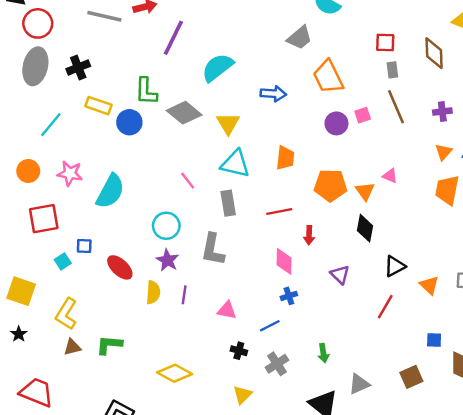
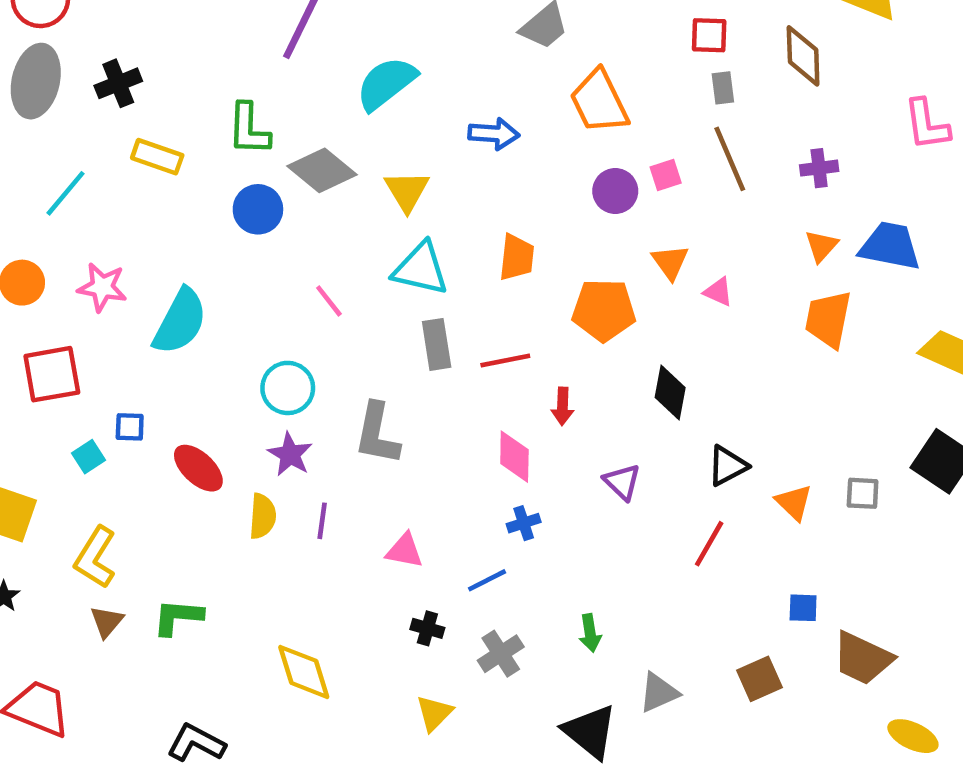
blue circle: (129, 122) -> (258, 209), moved
orange triangle: (365, 191) -> (670, 262), moved
gray rectangle: (228, 203) -> (437, 344), moved
brown triangle: (72, 347) -> (107, 622), turned -36
yellow diamond: (175, 373) -> (304, 672), turned 44

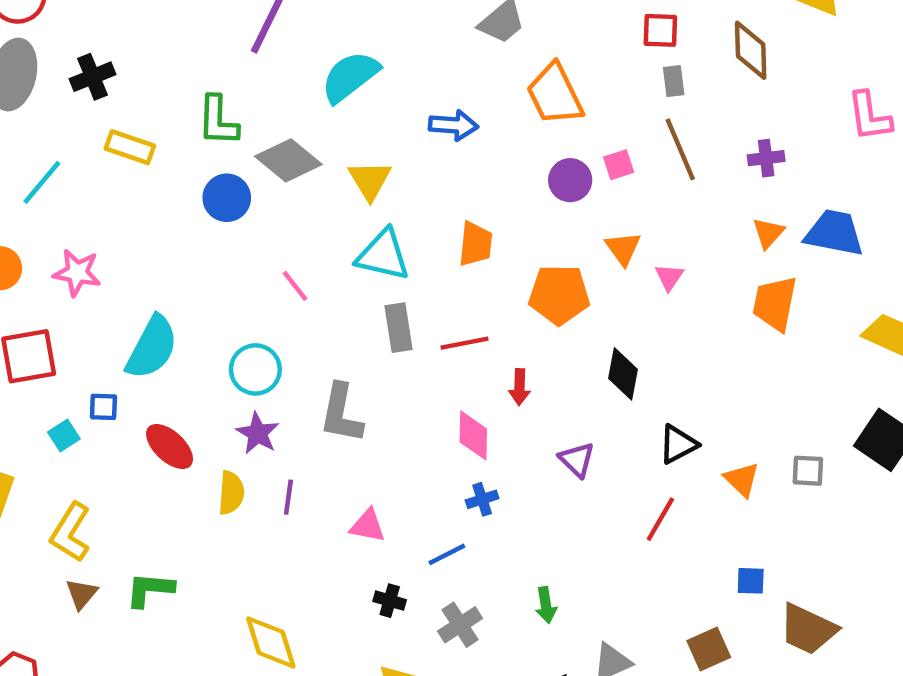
pink triangle: (718, 292) -> (669, 277), turned 40
cyan semicircle: (180, 322) -> (152, 347), moved

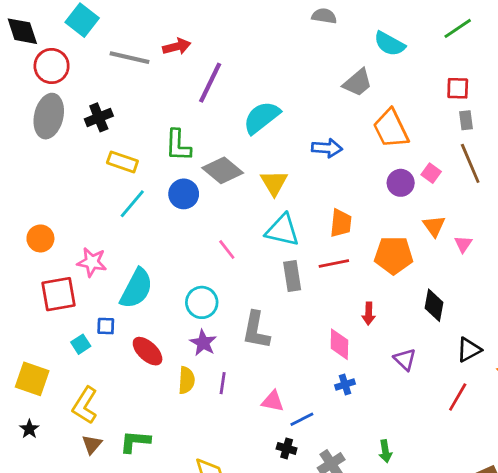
pink square: (619, 165) -> (431, 173), turned -36
cyan line: (42, 182) -> (132, 204), moved
pink star: (77, 273) -> (92, 262), moved
red line: (464, 343) -> (334, 263), moved
blue line: (447, 554) -> (302, 419), moved

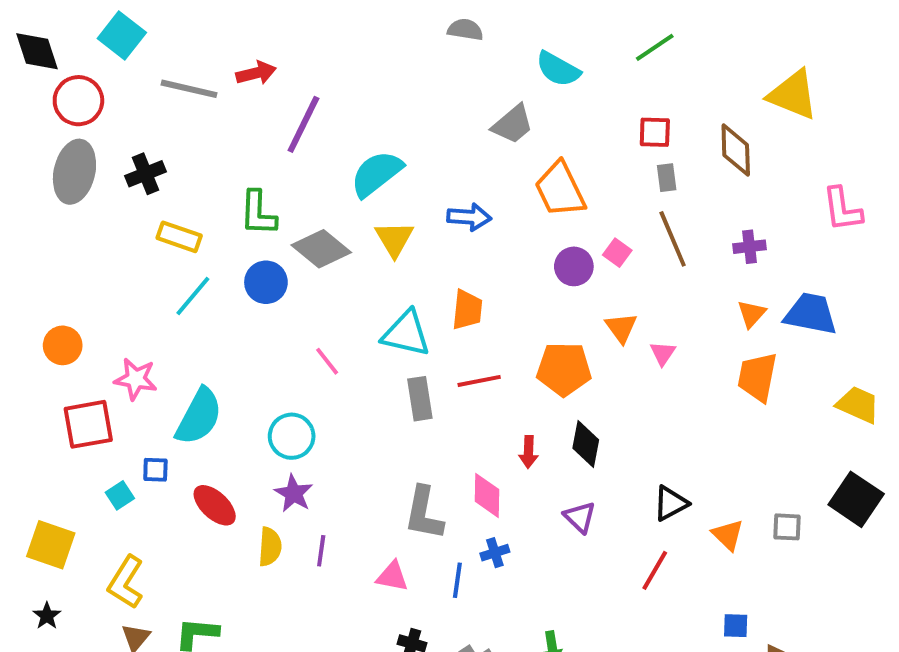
yellow triangle: (274, 183) -> (394, 239), moved
orange trapezoid: (341, 223) -> (467, 310), moved
black diamond: (434, 305) -> (586, 444), moved
gray L-shape: (256, 330) -> (424, 513), moved
blue line: (302, 419) -> (457, 580), moved, turned -55

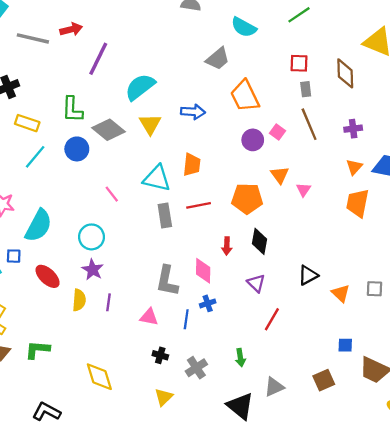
red line: (655, 570) -> (272, 319), moved

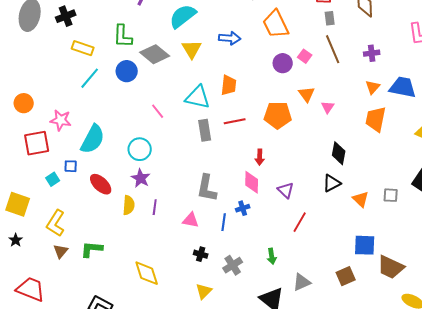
black diamond: (259, 241) -> (339, 153), moved
pink diamond: (203, 271) -> (252, 182), moved
blue square: (345, 345) -> (365, 245), size x1.6

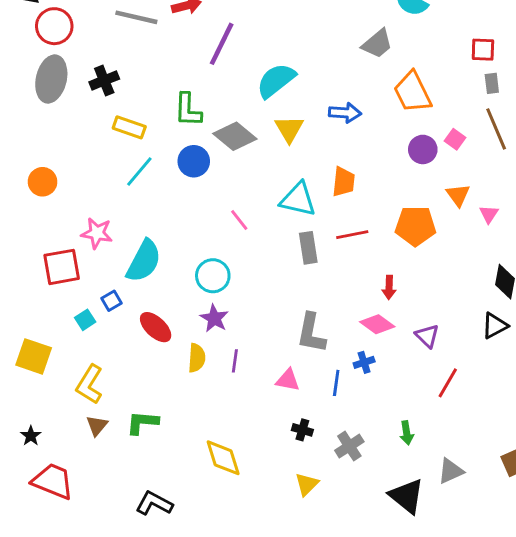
orange circle: (24, 103) -> (43, 182), moved
blue square: (71, 166) -> (112, 301), turned -32
pink diamond: (252, 182) -> (377, 324), turned -55
black star: (16, 240) -> (31, 436), moved

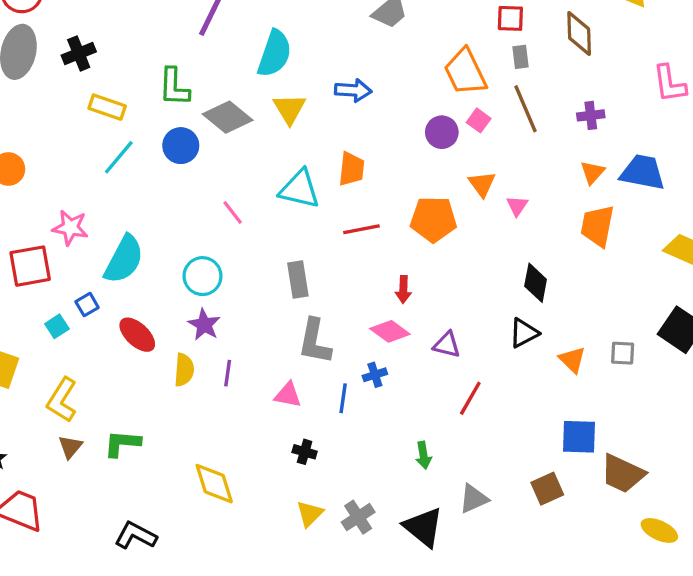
cyan semicircle: (276, 80) -> (274, 54), turned 147
orange trapezoid: (412, 92) -> (465, 72), moved
gray rectangle: (308, 248) -> (298, 279), moved
purple triangle: (427, 336) -> (447, 345), turned -30
gray cross: (349, 446) -> (358, 517), moved

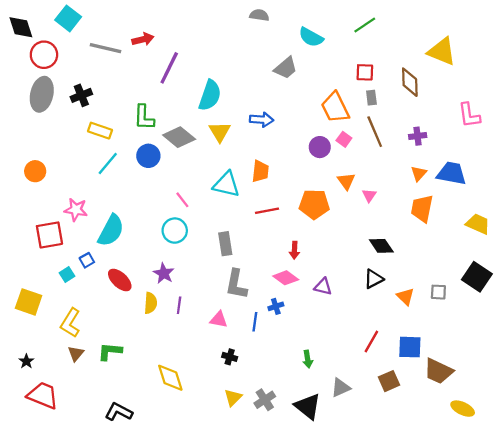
cyan circle: (203, 276) -> (175, 231), moved
black diamond: (536, 283) -> (381, 246), turned -45
red line: (470, 398) -> (371, 342), moved

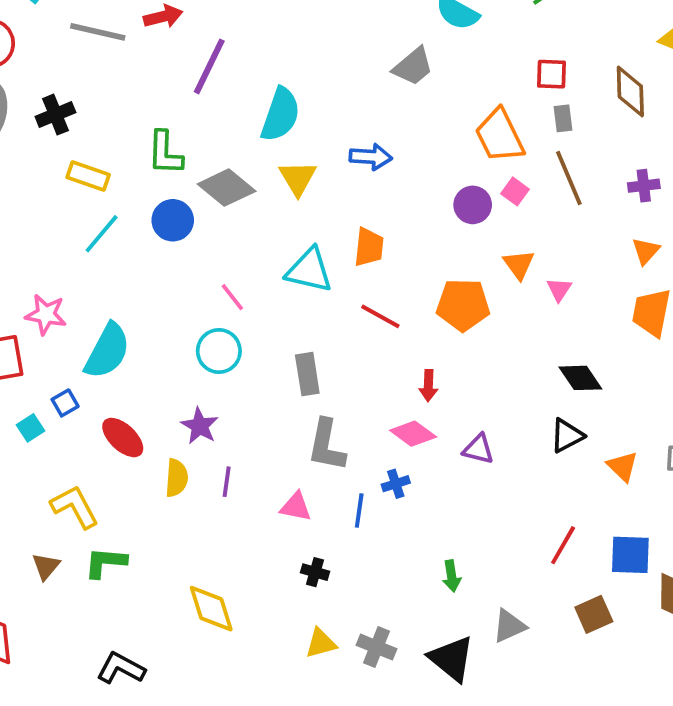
red line: (267, 211) -> (380, 316), turned 40
yellow L-shape: (70, 323) -> (75, 507), moved, turned 120
yellow triangle: (233, 398) -> (321, 643), turned 30
gray cross: (265, 400) -> (377, 647), turned -35

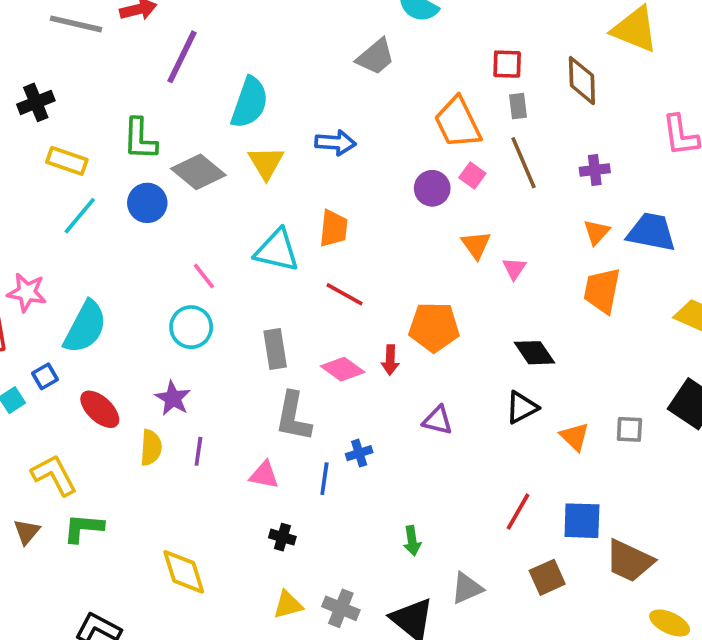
orange pentagon: (463, 305) -> (434, 327), moved
pink diamond: (413, 434) -> (343, 369), moved

